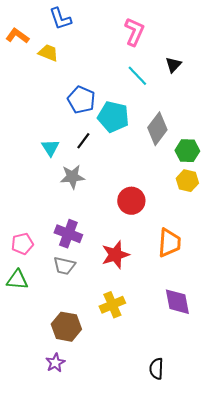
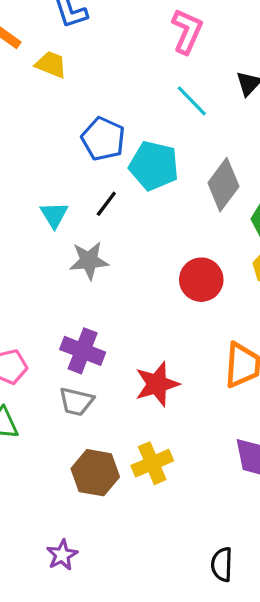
red circle: (131, 201) -> (201, 280), moved
brown hexagon: (66, 327) -> (95, 473), moved

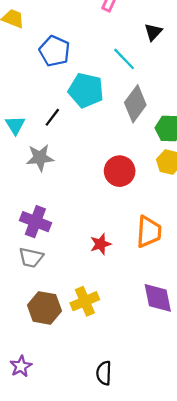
cyan line: (192, 101) -> (124, 59), moved
blue pentagon: (103, 139) -> (55, 51), moved
red star: (157, 384) -> (101, 244), moved, size x0.7
black semicircle: (222, 564) -> (104, 373), moved

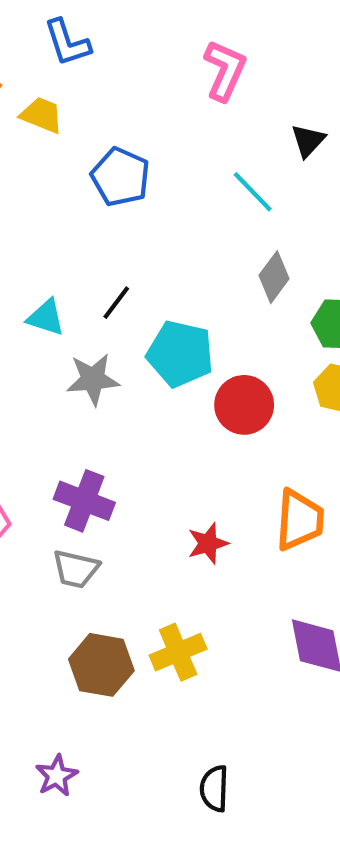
cyan pentagon: (86, 90) -> (180, 354), moved
gray diamond: (135, 104) -> (274, 277), size x0.7
cyan triangle: (15, 125) -> (46, 318), turned -40

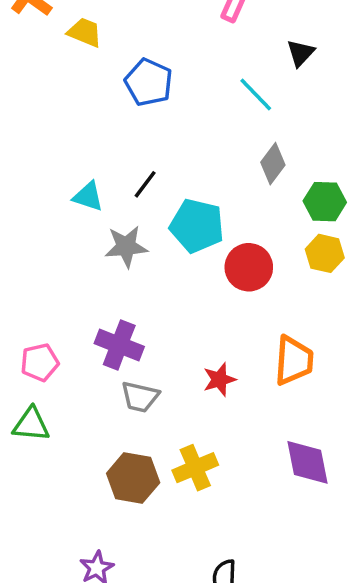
gray trapezoid: (76, 569) -> (140, 397), moved

